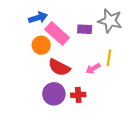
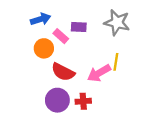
purple rectangle: (85, 29) -> (79, 27), moved
pink rectangle: (57, 34) -> (61, 36), size x0.6
pink arrow: (93, 68) -> (99, 73), size x1.5

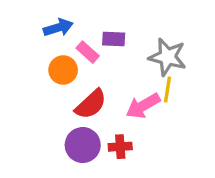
gray star: (117, 23) -> (167, 57), moved
red semicircle: (63, 72) -> (91, 104), turned -70

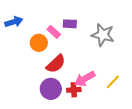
blue arrow: (58, 28) -> (14, 22), moved
yellow line: (167, 90) -> (113, 82), moved, turned 35
pink arrow: (143, 106) -> (85, 79), moved

